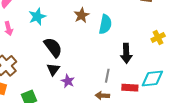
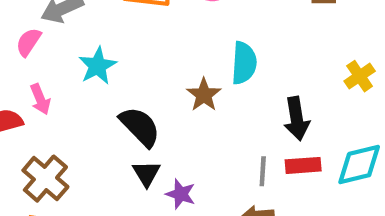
brown star: (82, 15) -> (204, 95), moved
red rectangle: (130, 88) -> (303, 165), moved

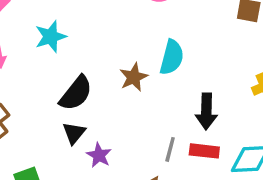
black semicircle: (140, 127) -> (76, 93), turned 72

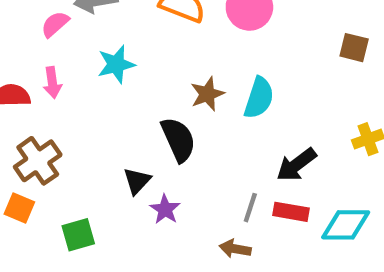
brown star: (134, 77) -> (207, 94), moved
black semicircle: (76, 93) -> (178, 140), moved, turned -66
black arrow: (206, 111) -> (296, 165), turned 48

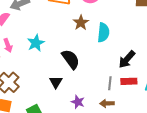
cyan star: (116, 64) -> (36, 43), moved
brown star: (207, 94) -> (81, 23), moved
purple star: (165, 209) -> (78, 102), moved

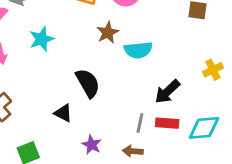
cyan semicircle: (103, 33) -> (138, 50), turned 72
cyan star: (36, 43) -> (42, 39), moved
black triangle: (56, 82) -> (63, 113), turned -40

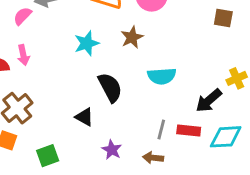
cyan star: (42, 39) -> (87, 43), moved
cyan semicircle: (138, 50) -> (162, 76), moved
black arrow: (167, 92) -> (209, 101), moved

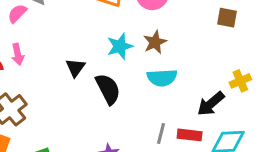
brown star: (132, 37) -> (155, 42), moved
cyan star: (87, 43) -> (120, 46), moved
black triangle: (84, 117) -> (75, 68), moved, turned 36

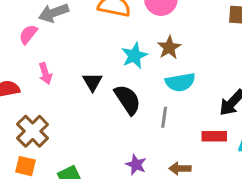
pink arrow: (18, 54) -> (45, 73), moved
gray line: (161, 134) -> (164, 117), moved

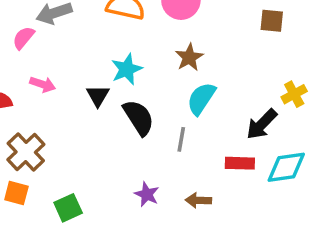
cyan star: (134, 56) -> (127, 69), moved
pink arrow: (45, 73) -> (43, 84), turned -55
cyan semicircle: (180, 82) -> (201, 99), turned 132

